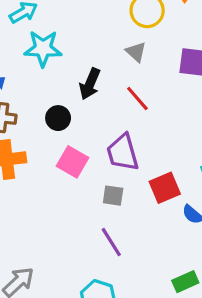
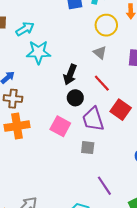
black circle: (58, 118) -> (75, 98), moved
red square: (165, 188) -> (121, 110), moved, turned -30
purple line: (111, 242) -> (104, 186), moved

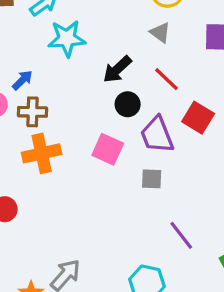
black arrow: (70, 75) -> (117, 69), turned 30

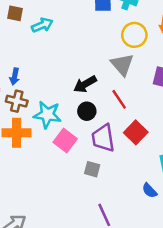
gray triangle: (160, 33) -> (122, 65), size x1.5
cyan star: (67, 38) -> (47, 115), moved
blue arrow: (22, 80) -> (15, 77), turned 133

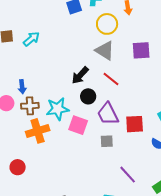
red square: (136, 132) -> (135, 124), moved, turned -30

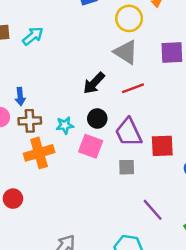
red line: (111, 79) -> (133, 88), turned -60
black circle: (88, 96) -> (97, 119), moved
cyan star: (58, 109) -> (65, 125), size x0.6

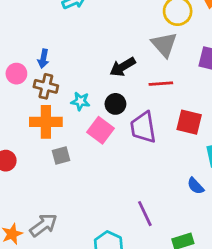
red square: (162, 146) -> (189, 122), moved
gray square: (127, 167) -> (61, 156), moved, turned -30

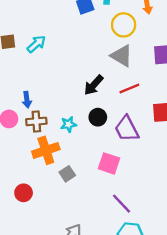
pink square: (100, 130) -> (109, 163), moved
purple line: (145, 214) -> (121, 204), moved

